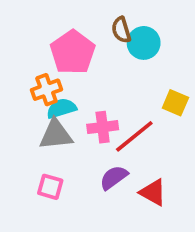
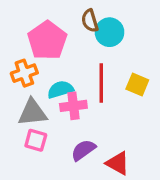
cyan semicircle: (61, 108) -> (60, 89), moved
red line: (134, 136) -> (101, 83), moved, turned -51
pink square: (50, 187) -> (36, 140), moved

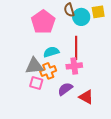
orange cross: (24, 73) -> (48, 71), moved
yellow square: (137, 85) -> (98, 12), moved, turned -32
pink cross: (73, 106) -> (74, 66), moved

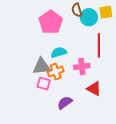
red line: (76, 48) -> (99, 45), moved
purple semicircle: (65, 89) -> (65, 103), moved
red triangle: (86, 97) -> (94, 89), moved

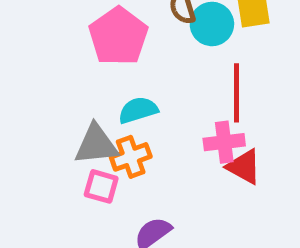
pink cross: (82, 66) -> (224, 142), moved
red triangle: (94, 89) -> (244, 167), moved

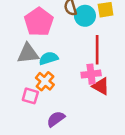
gray triangle: (96, 145) -> (28, 53), moved
orange cross: (131, 157) -> (45, 81), turned -30

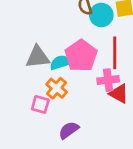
pink pentagon: (39, 22) -> (81, 56), moved

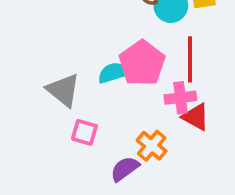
gray triangle: (38, 57) -> (63, 90), moved, turned 45
orange cross: (57, 88) -> (152, 146), moved

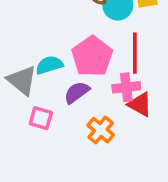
cyan semicircle: (113, 73) -> (49, 65), moved
purple semicircle: (125, 169) -> (77, 92), moved

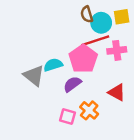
red line: (135, 53) -> (95, 41), moved, turned 72
pink cross: (126, 87) -> (117, 50), moved
pink square: (41, 118) -> (68, 116), moved

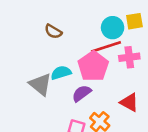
brown semicircle: (87, 14) -> (53, 31), moved, turned -42

